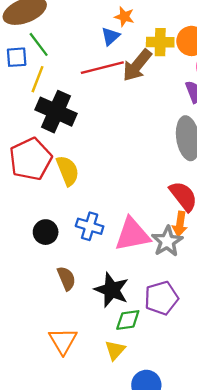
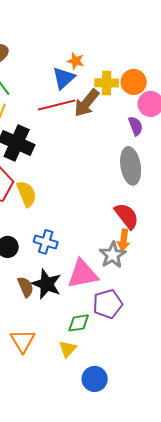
blue triangle: (110, 36) -> (64, 78), size x1.4
pink triangle: (132, 234) -> (83, 274), moved
black star: (112, 290) -> (47, 284), moved

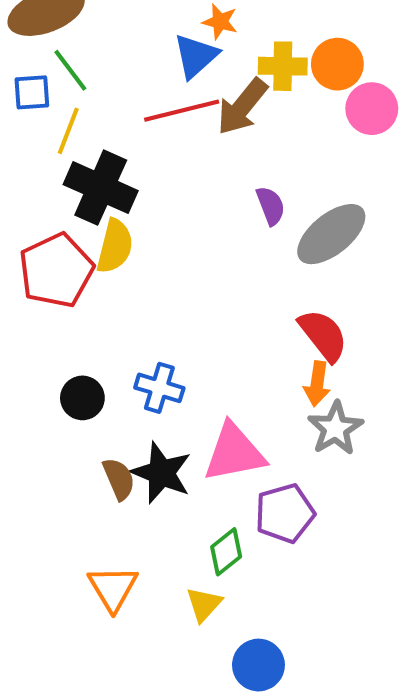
purple semicircle: (136, 126) -> (271, 206), moved
gray ellipse: (131, 166) -> (331, 234), turned 60
yellow semicircle: (27, 194) -> (115, 246), moved, turned 36
gray star: (113, 255) -> (335, 428), moved
green diamond: (79, 323) -> (226, 552), turned -30

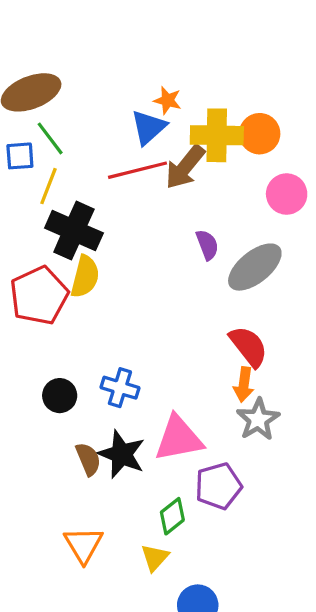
yellow cross: (283, 66) -> (217, 135), size x1.4
pink circle: (372, 109) -> (287, 194), moved

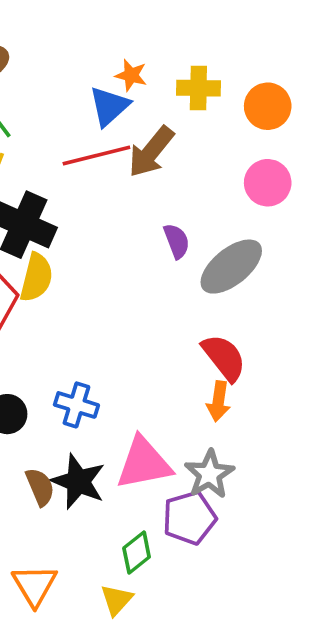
orange circle: (260, 134) -> (268, 106), moved
yellow cross: (217, 135) -> (198, 88), moved, size x0.7
gray star: (258, 419) -> (209, 474), moved

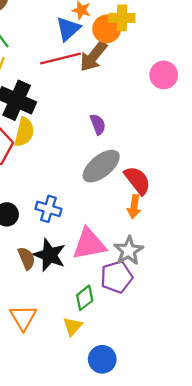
orange circle: (268, 106) -> (107, 29), moved
purple semicircle: (177, 241) -> (98, 124), moved
gray ellipse: (231, 267) -> (101, 166), moved

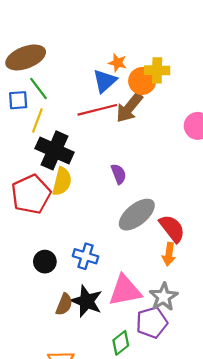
purple semicircle: (98, 124) -> (119, 174), moved
brown semicircle: (26, 258) -> (64, 304), turned 45

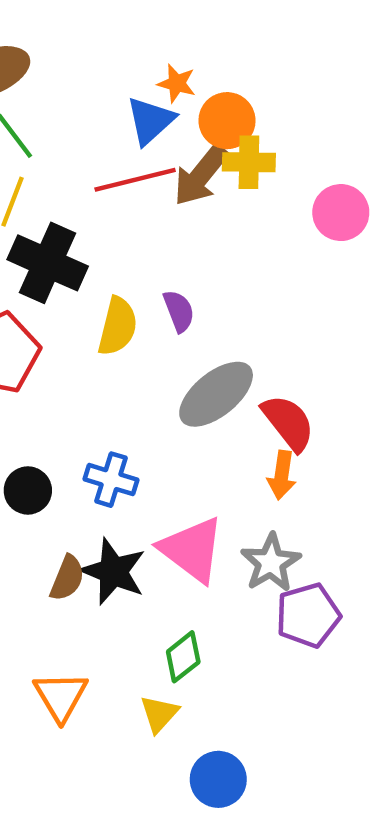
yellow cross: (157, 70) -> (249, 162), moved
yellow semicircle: (62, 181) -> (118, 326), moved
pink triangle: (125, 290) -> (192, 550), turned 48
purple pentagon: (152, 323) -> (308, 615), moved

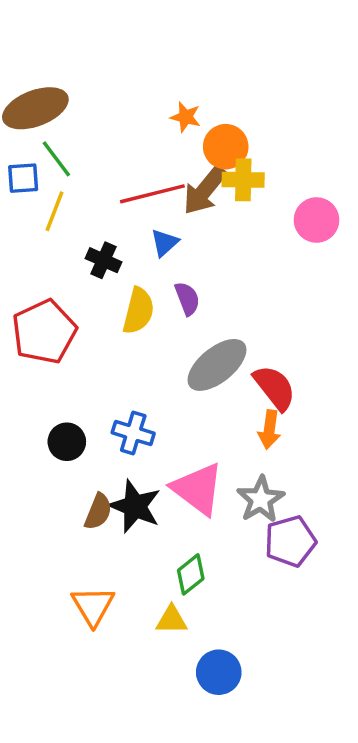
blue triangle: (150, 121) -> (165, 243), moved, size x0.7
black cross: (48, 263) -> (103, 260), moved, size x0.6
yellow triangle: (159, 714) -> (172, 620), turned 48

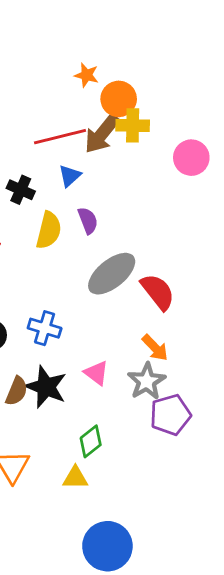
orange arrow: (269, 430) -> (155, 348), moved, turned -52
pink triangle: (198, 489) -> (96, 373), size x0.6
blue circle: (219, 672) -> (107, 546), moved, size x1.4

